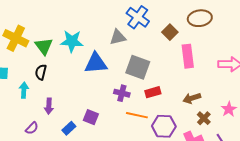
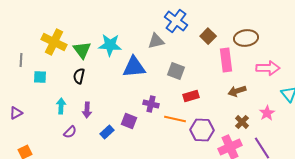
brown ellipse: (200, 18) -> (246, 38), moved
gray square: (138, 67) -> (176, 71), size x0.7
cyan arrow: (24, 90) -> (61, 106), moved
purple cross: (122, 93) -> (151, 104), moved
brown arrow: (192, 98) -> (237, 91), moved

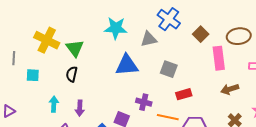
cyan star: (110, 45) -> (116, 28), moved

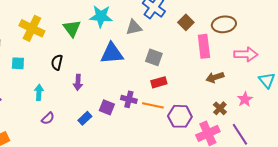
green triangle: (75, 48) -> (72, 28), moved
red rectangle: (184, 94) -> (159, 82), moved
purple cross: (144, 102) -> (129, 99), moved
purple arrow: (80, 108) -> (78, 82), moved

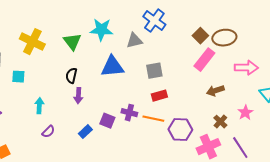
brown square: (186, 22) -> (200, 36), moved
pink rectangle: (204, 46) -> (204, 60), turned 45
gray square: (154, 57) -> (154, 71), turned -30
black semicircle: (57, 62) -> (71, 76), moved

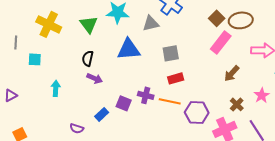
brown arrow: (215, 91) -> (232, 73), turned -30
purple arrow: (78, 96) -> (95, 78), turned -70
purple semicircle: (48, 132) -> (77, 128), moved, turned 64

